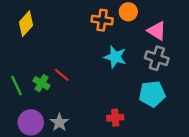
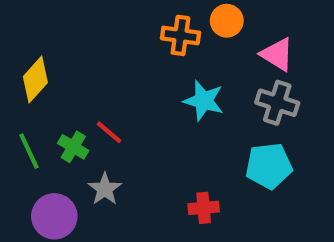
yellow diamond: (26, 24) -> (35, 80), moved
gray star: (59, 122) -> (105, 189), moved

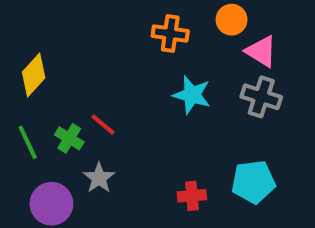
orange circle: (227, 21) -> (232, 20), moved
cyan pentagon: (269, 166) -> (253, 182), moved

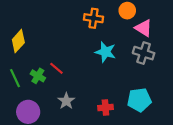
gray star: (99, 178) -> (66, 101), moved

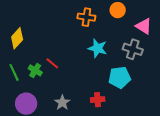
pink triangle: (144, 28) -> (144, 26), moved
cyan pentagon: (139, 100) -> (120, 77), moved
gray star: (66, 101) -> (62, 103), moved

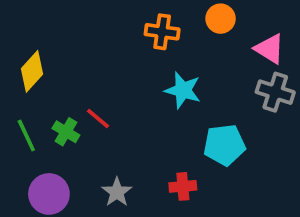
gray cross: (133, 49) -> (275, 92), moved

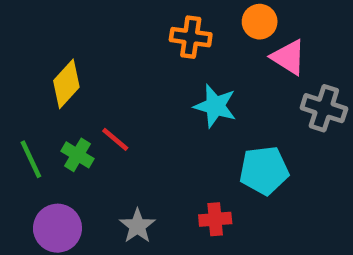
pink triangle: (270, 49) -> (288, 57), moved
yellow diamond: (32, 71) -> (66, 84), moved

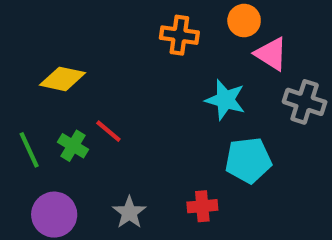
yellow diamond: (66, 84) -> (63, 79), turned 60
cyan star: (215, 106) -> (225, 100), moved

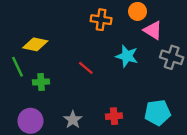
red line: (108, 131) -> (86, 68), moved
green cross: (73, 146) -> (41, 82), turned -35
green line: (29, 150) -> (18, 67), moved
cyan pentagon: (248, 160) -> (158, 113), moved

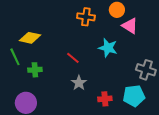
gray cross: (172, 57) -> (146, 70), moved
red cross: (114, 116) -> (105, 99), moved
gray star: (73, 120) -> (79, 83), moved

